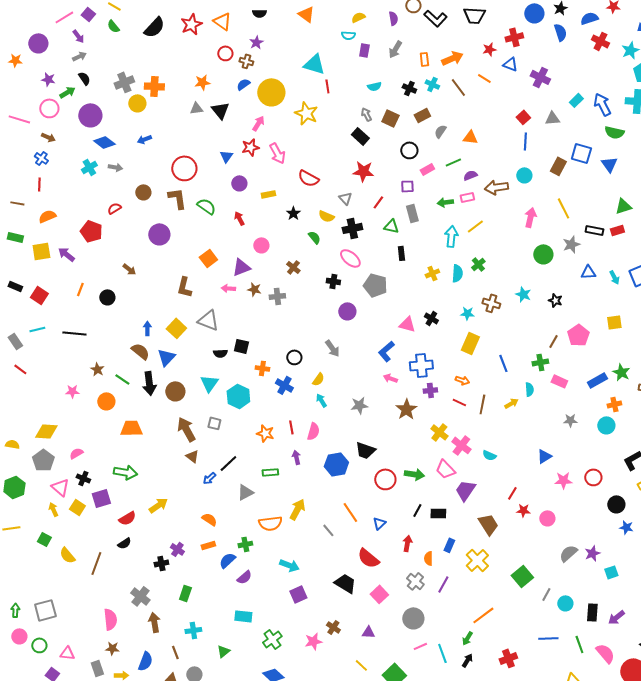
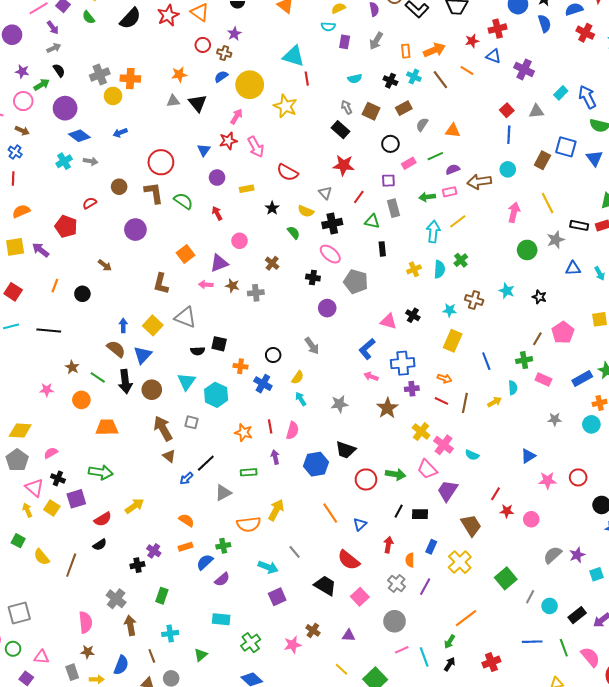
gray line: (328, 530) -> (295, 552), moved
black rectangle: (592, 612) -> (577, 615), turned 48

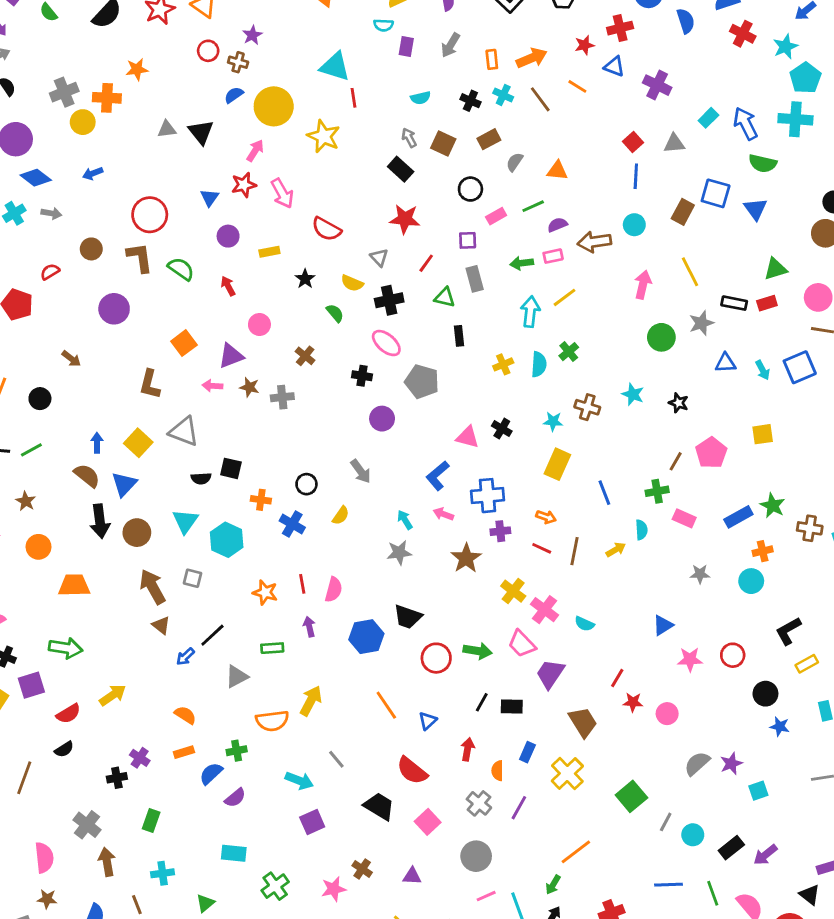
orange star: (179, 75) -> (137, 69), moved
green line: (98, 377) -> (31, 450), moved, turned -63
cyan arrow: (301, 399) -> (405, 520), moved

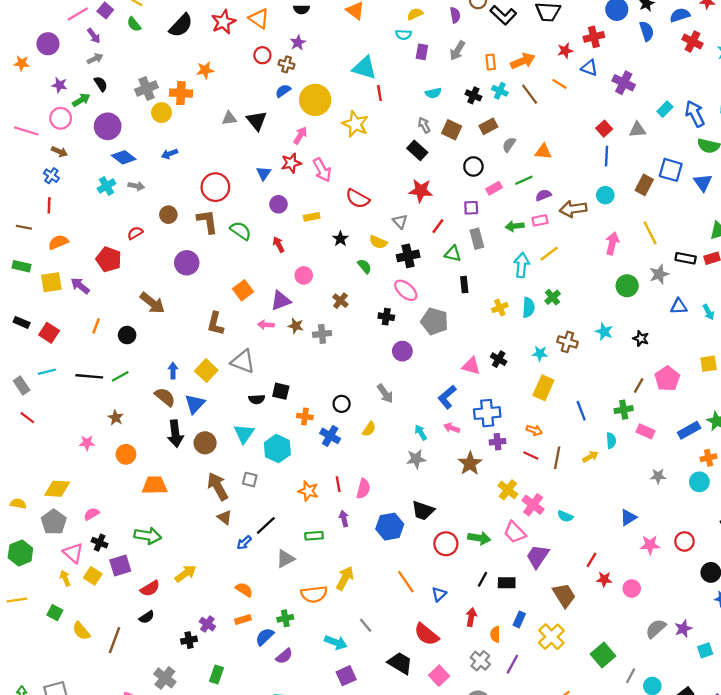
brown arrow: (71, 359) -> (152, 303), size x1.6

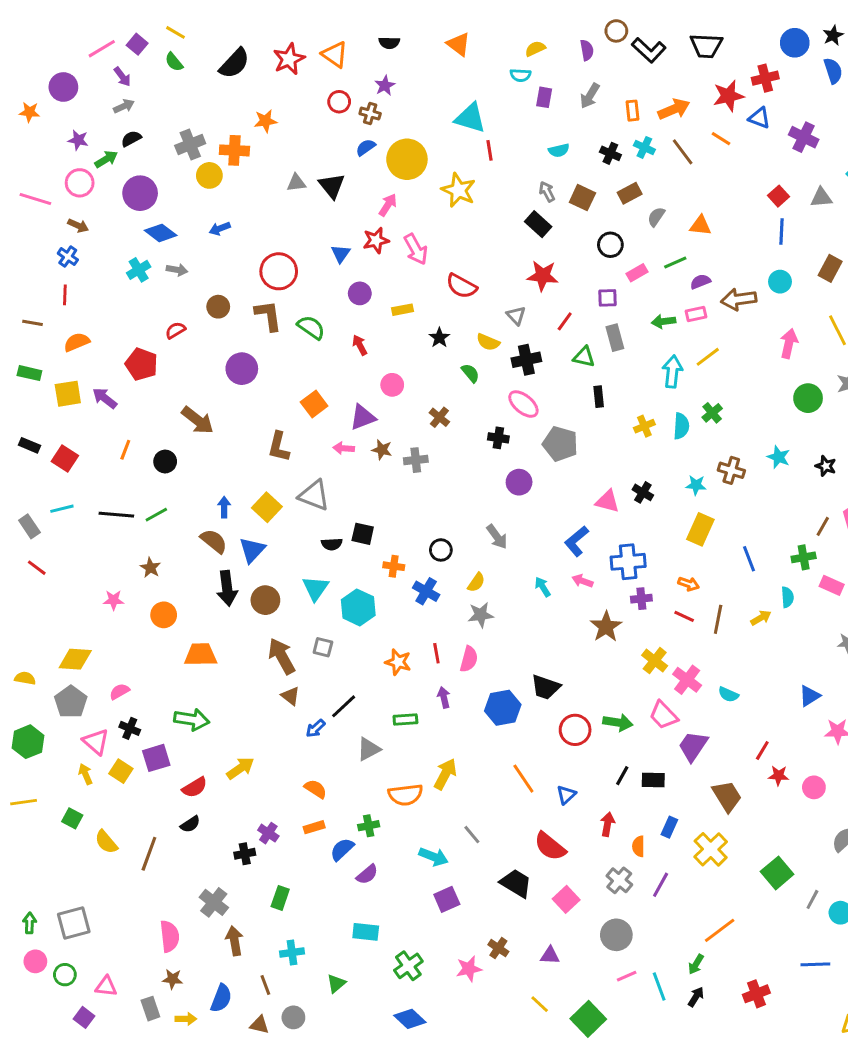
red star: (565, 51) -> (728, 96), size x1.5
black semicircle: (101, 84) -> (131, 139), turned -84
gray star: (416, 459) -> (481, 615), moved

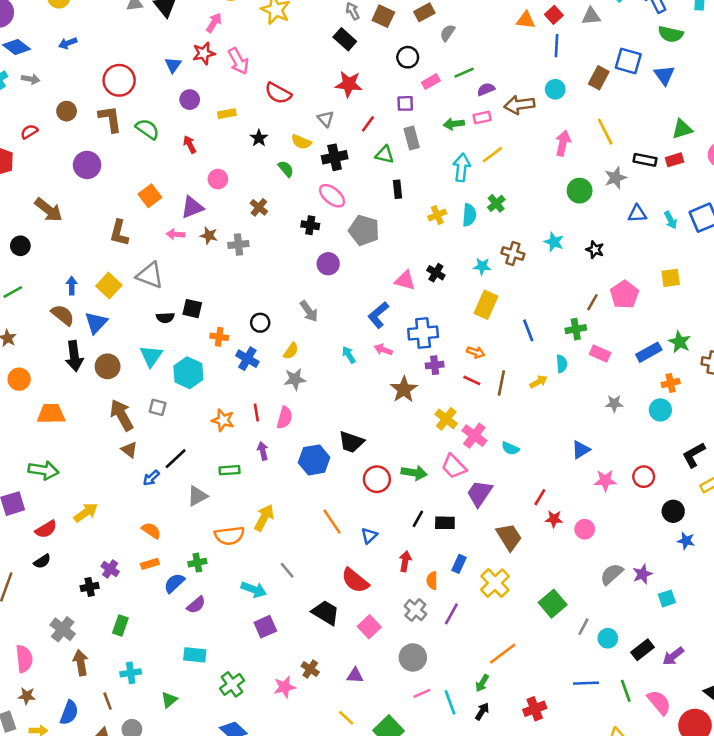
orange triangle: (700, 226) -> (526, 20), moved

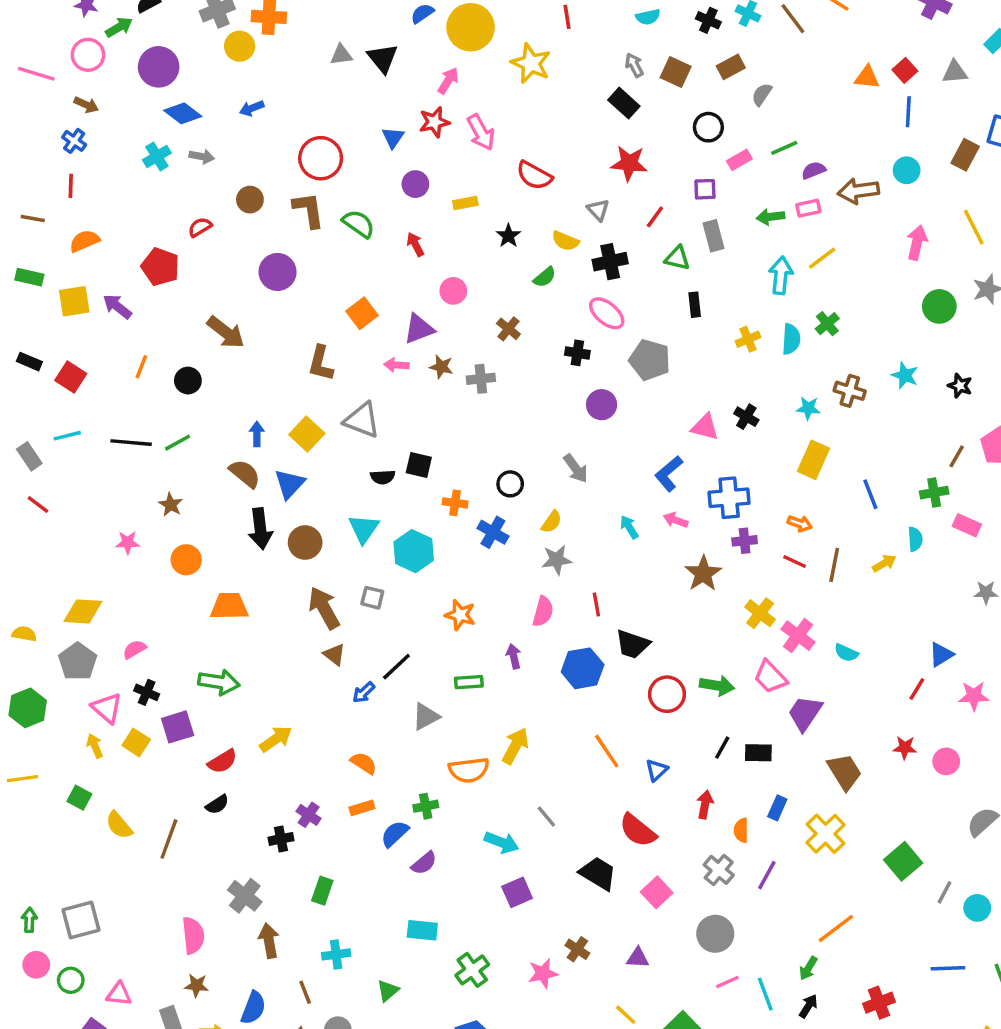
green semicircle: (286, 169) -> (545, 277), turned 90
red line: (256, 413) -> (596, 605), moved
red line: (540, 497) -> (917, 689), moved

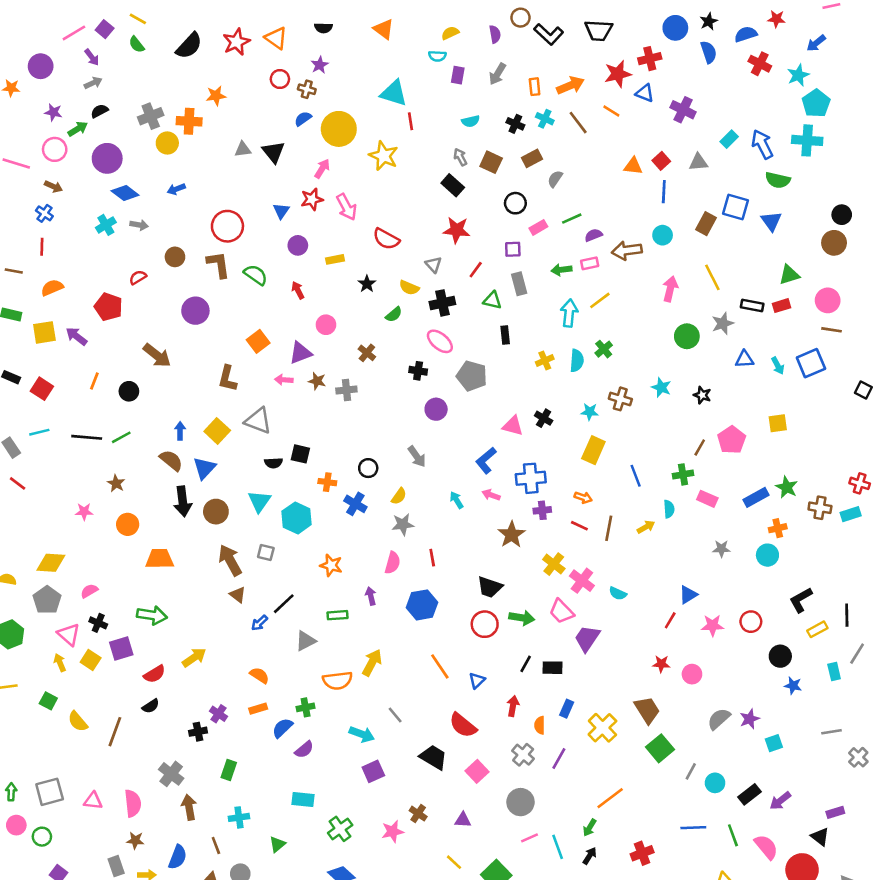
black trapezoid: (633, 644) -> (490, 587), moved
brown trapezoid: (845, 772) -> (647, 710), moved
pink triangle: (119, 994) -> (93, 801), moved

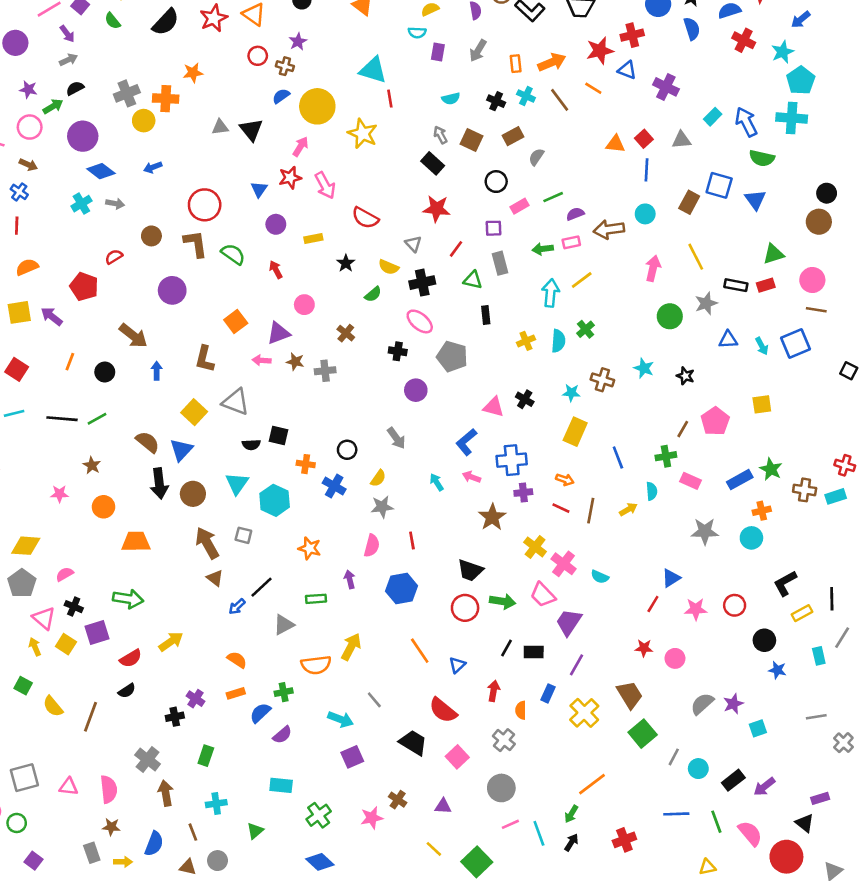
blue arrow: (180, 431) -> (157, 371), moved
gray star: (721, 549) -> (705, 531), size x1.5
purple line: (559, 759) -> (576, 665), moved

